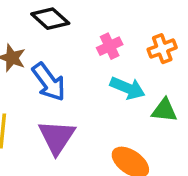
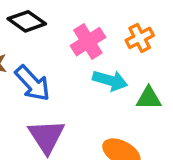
pink cross: (110, 46) -> (88, 42), size x1.4

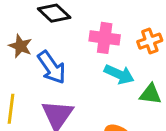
pink cross: (88, 42) -> (105, 38), turned 32

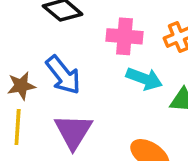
brown star: (20, 46) -> (21, 86), moved, turned -30

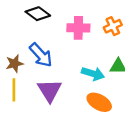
cyan arrow: (144, 79) -> (93, 74), moved

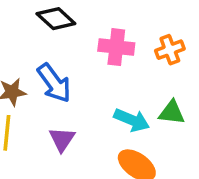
purple triangle: (50, 91) -> (62, 139), size x0.7

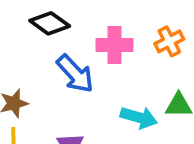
blue arrow: (54, 83) -> (75, 74), moved

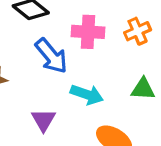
cyan arrow: (139, 117) -> (87, 95), moved

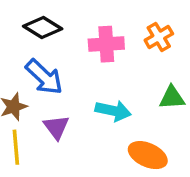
blue arrow: (51, 56) -> (44, 77), moved
purple triangle: (44, 120) -> (56, 127), moved

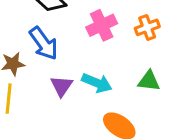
pink cross: (106, 44) -> (102, 25), turned -32
purple triangle: (56, 127) -> (61, 86), moved

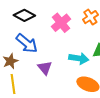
cyan arrow: (97, 83) -> (79, 58), moved

